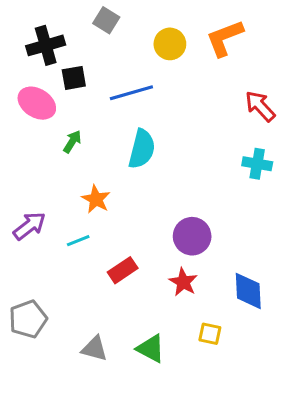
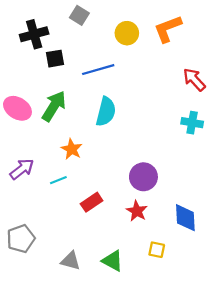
pink ellipse: (37, 103) -> (17, 108), moved
green arrow: (72, 142) -> (54, 106), size x1.8

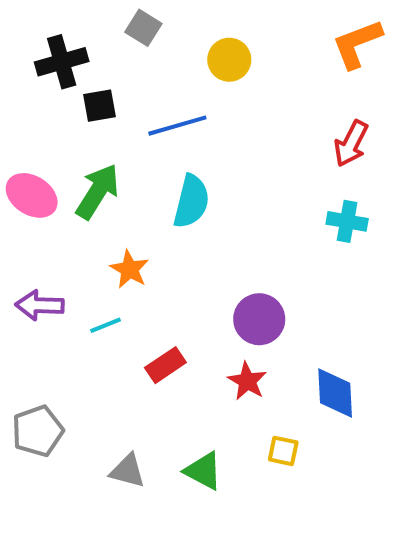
orange L-shape: (168, 29) -> (357, 44), moved
red arrow: (194, 80) -> (351, 144), turned -110
purple arrow: (22, 169) -> (40, 305), turned -140

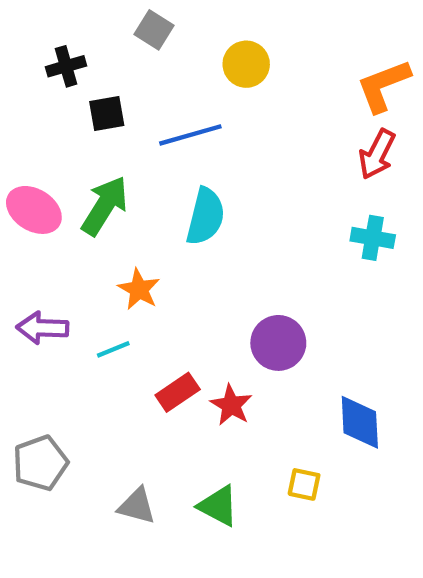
orange L-shape: (357, 44) -> (383, 86), moved
black cross: (62, 62) -> (66, 66), size x0.7
red star: (247, 381) -> (231, 405), moved

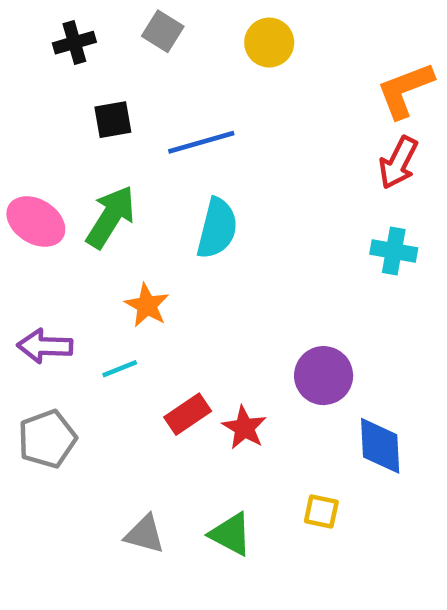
yellow circle: (246, 64) -> (269, 43), moved
black cross: (66, 66) -> (74, 43), moved
purple circle: (278, 343) -> (324, 376), moved
gray pentagon: (40, 463) -> (47, 439), moved

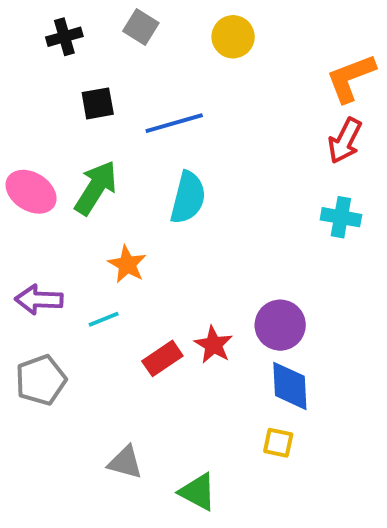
red star: (244, 428) -> (213, 345), moved
blue diamond: (380, 446) -> (290, 386), moved
green triangle: (231, 534) -> (198, 492), moved

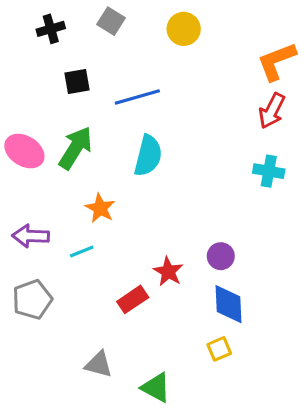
purple circle: (280, 325) -> (221, 256), size x0.7
red rectangle: (162, 358) -> (133, 299), moved
yellow square: (278, 443) -> (219, 349), turned -35

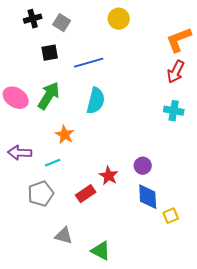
gray square: (111, 21) -> (62, 23), moved
gray pentagon: (32, 299) -> (41, 194), moved
yellow square: (219, 349) -> (171, 216), moved

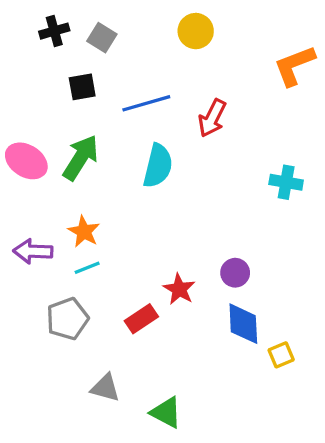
red arrow: (176, 72) -> (212, 118), moved
orange star: (65, 135) -> (84, 232), moved

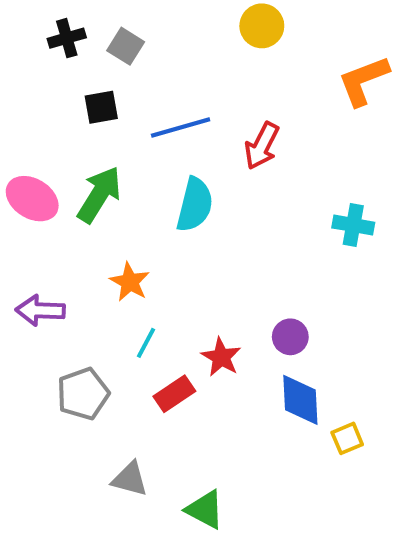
yellow circle: (196, 31) -> (262, 26), moved
orange star: (84, 232) -> (130, 282), moved
cyan line: (87, 268) -> (146, 343), moved, turned -40

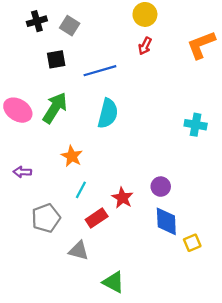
red arrow: (262, 146) -> (145, 46), moved, size x0.7
purple arrow: (40, 310) -> (22, 172), size x0.7
gray triangle: (130, 479) -> (79, 251), moved

